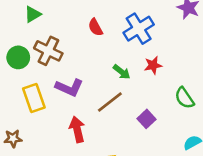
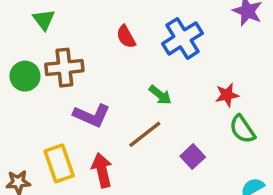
green triangle: (33, 14) -> (44, 20), turned -36
brown cross: (48, 51) -> (64, 68), turned -32
red star: (153, 65) -> (227, 95), moved
yellow rectangle: (34, 98) -> (59, 163), moved

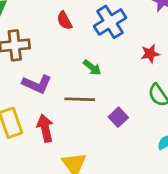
red star: (227, 95) -> (150, 54), moved
brown line: (145, 134) -> (80, 99), turned 40

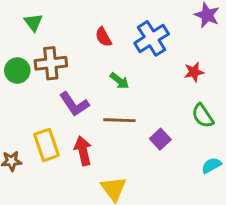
green arrow: (92, 67) -> (119, 81), moved
purple L-shape: (37, 84) -> (74, 104), turned 32

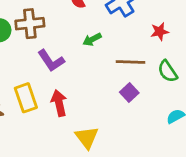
green arrow: (119, 81) -> (92, 39), turned 114
brown line: (119, 120) -> (130, 62), moved

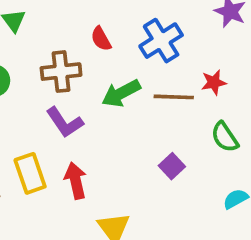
brown cross: (30, 24) -> (61, 72), moved
green arrow: (92, 39) -> (121, 93), size x1.5
brown line: (130, 62) -> (174, 97), moved

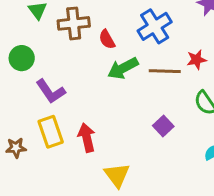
red semicircle: (101, 39) -> (107, 39), moved
brown cross: (61, 72) -> (74, 23), moved
purple L-shape: (65, 122) -> (51, 91), moved

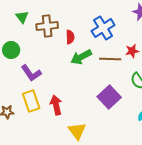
red semicircle: (107, 39) -> (70, 37), turned -152
purple square: (163, 126) -> (109, 97), size x1.6

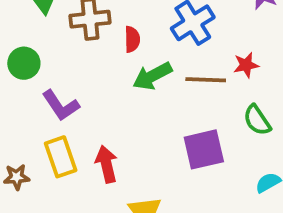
purple square: (109, 97) -> (204, 149), turned 30

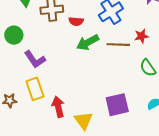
red semicircle: (132, 39) -> (76, 21), turned 96
purple square: (204, 149) -> (117, 105), moved
red arrow: (107, 164) -> (58, 107), moved

